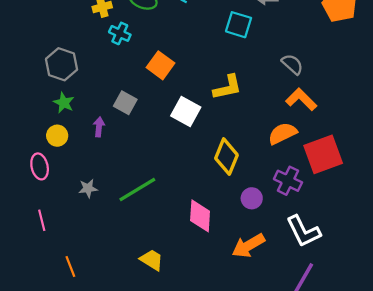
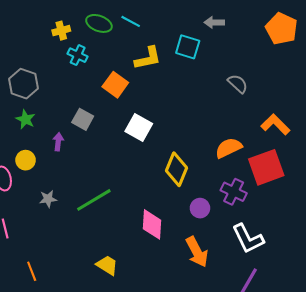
yellow L-shape: (228, 87) -> (148, 58), moved
orange L-shape: (301, 99) -> (275, 124), moved
yellow circle: (57, 136) -> (26, 160), moved
orange arrow: (248, 246) -> (197, 252), turned -88

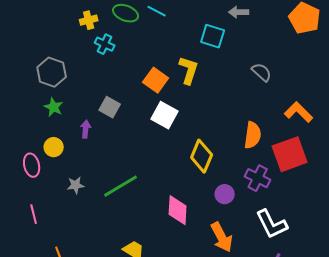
yellow L-shape: (148, 58) -> (189, 70), moved, turned -60
orange square: (115, 85) -> (156, 80), moved
orange semicircle: (229, 148) -> (253, 135), turned 124

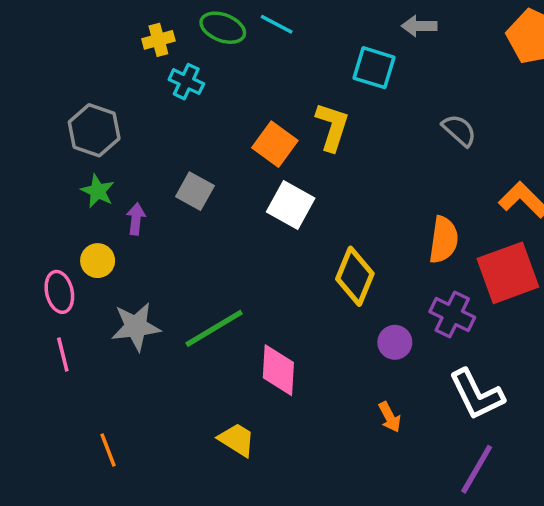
purple arrow: (86, 129) -> (136, 219), moved
gray star: (76, 185) -> (136, 327), size x1.6
pink diamond: (178, 210) -> (278, 370), moved
pink line: (34, 214) -> (63, 354), moved
orange arrow: (222, 237) -> (390, 417), size x0.6

